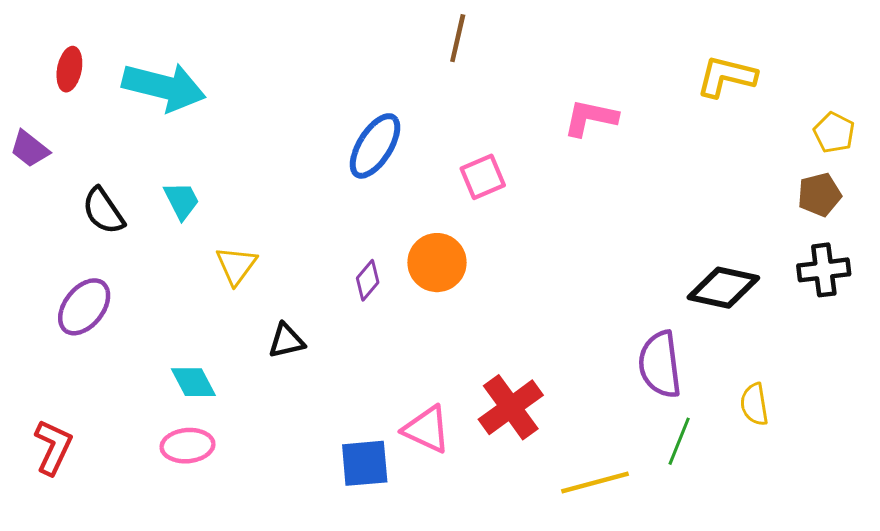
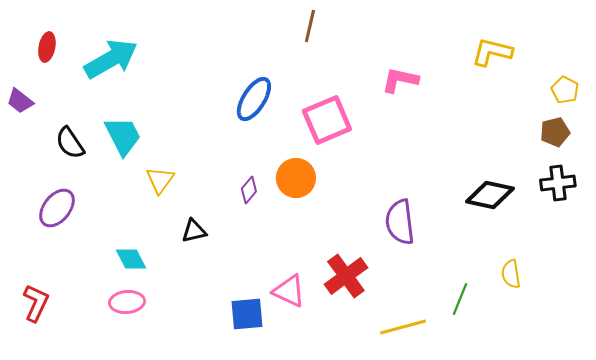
cyan arrow: (164, 87) -> (111, 59), turned -44
pink square: (483, 177) -> (327, 120), size x1.6
cyan trapezoid: (182, 201) -> (123, 136), size x1.5
purple semicircle: (660, 364) -> (400, 222), moved

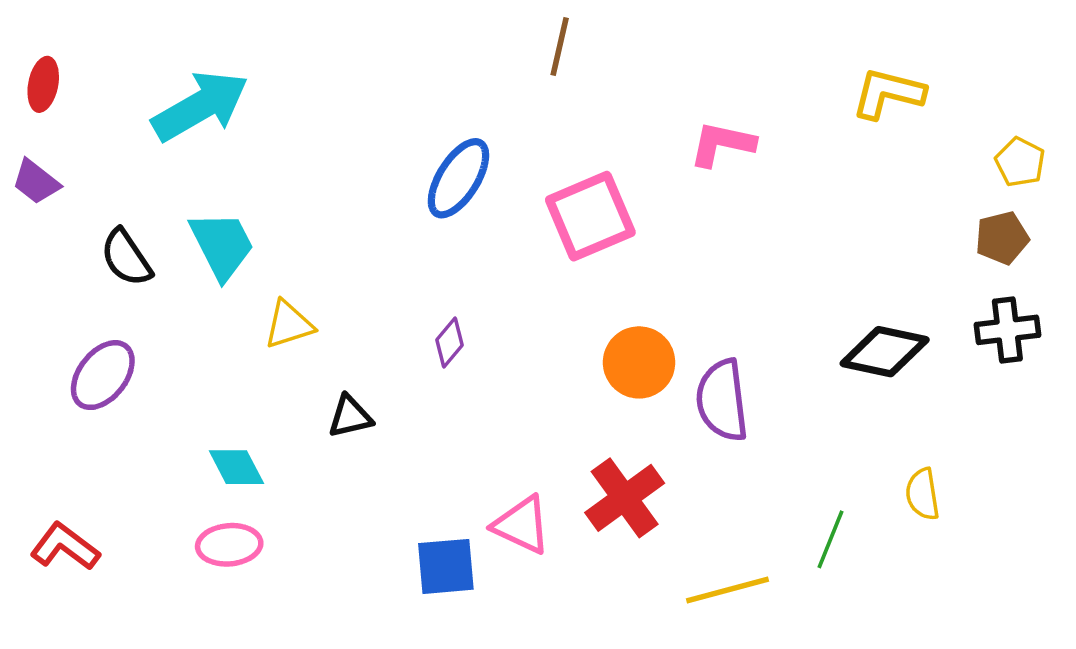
red ellipse: (47, 47) -> (43, 84), moved
orange circle: (296, 178) -> (639, 362), moved
yellow triangle: (160, 180) -> (289, 324), turned 36
red L-shape: (36, 303) -> (65, 547), turned -78

